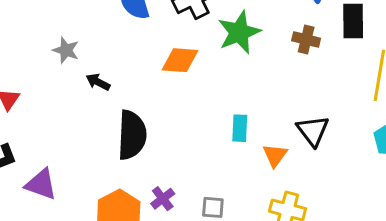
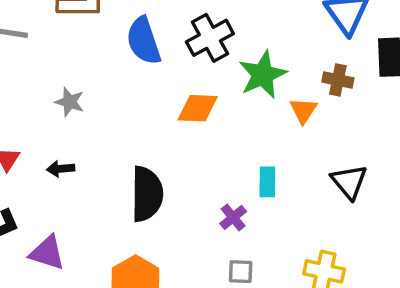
black arrow: (98, 82) -> (61, 169), moved, turned -30
orange triangle: (275, 155) -> (303, 110), moved
purple cross: (163, 199) -> (233, 217), moved

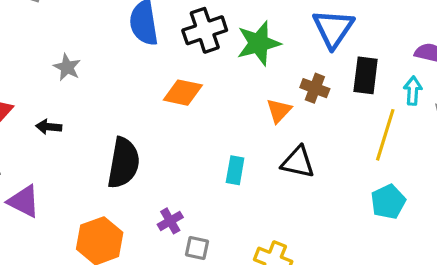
green star: (263, 75) -> (259, 43), moved
black triangle: (349, 182) -> (298, 162), moved, turned -48
purple cross: (233, 217) -> (170, 221), moved

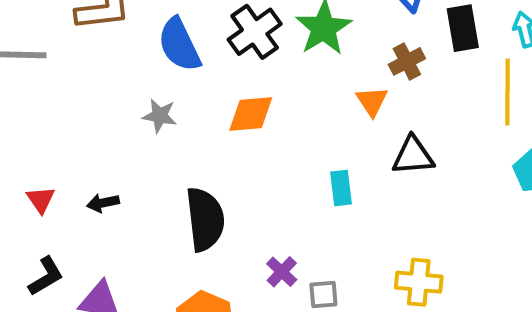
gray star: (67, 67) -> (160, 116), moved
brown cross: (315, 88) -> (407, 61), turned -32

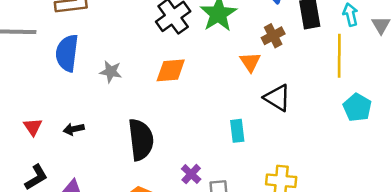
blue semicircle: (179, 45) -> (67, 53), moved, turned 33
black triangle: (413, 156) -> (277, 98), turned 36
cyan rectangle: (341, 188) -> (237, 131), moved

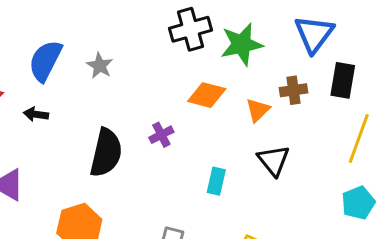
blue semicircle: (67, 53) -> (45, 61), moved
orange diamond: (171, 70) -> (207, 95), moved
purple cross: (191, 174) -> (161, 135), moved

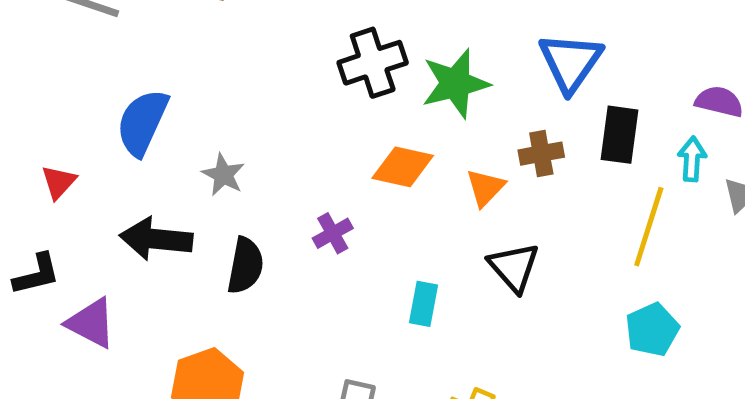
gray star: (100, 66) -> (223, 175), moved
black arrow: (36, 114) -> (156, 239), moved, size x1.8
black semicircle: (106, 153) -> (245, 266), size x0.7

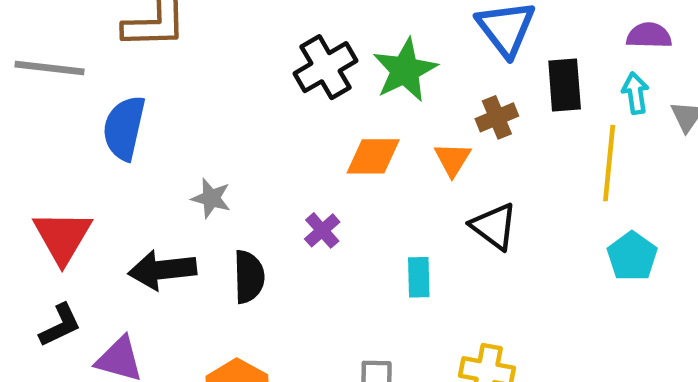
blue semicircle: (142, 122) -> (124, 128), moved
red triangle: (59, 182) -> (62, 237), size x1.8

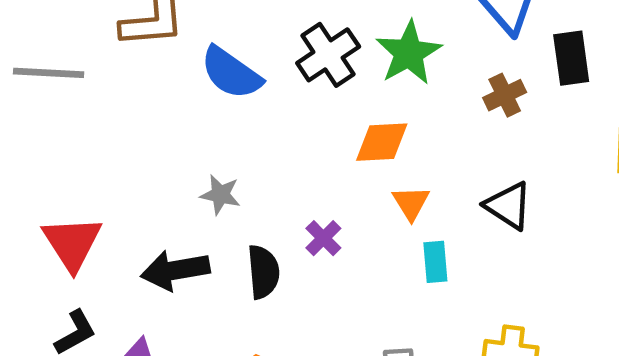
blue semicircle: (124, 128) -> (231, 73), moved, turned -64
orange triangle: (453, 159) -> (411, 203), moved
purple cross: (322, 230) -> (323, 238), moved

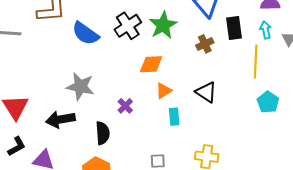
gray star: (220, 195) -> (80, 87), size x1.6
orange triangle: (411, 203) -> (164, 91), turned 30
black semicircle: (263, 272) -> (103, 133), moved

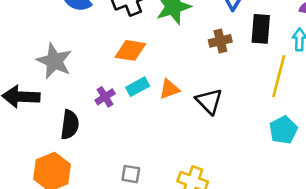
orange diamond: (151, 64) -> (130, 50), moved
orange triangle: (164, 91) -> (169, 89), moved
cyan rectangle: (174, 117) -> (138, 87), moved, turned 54

